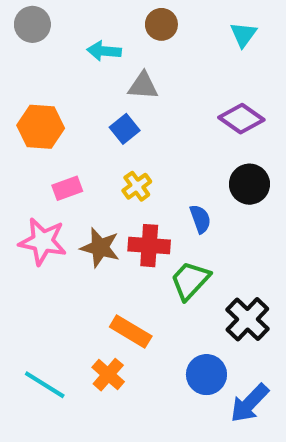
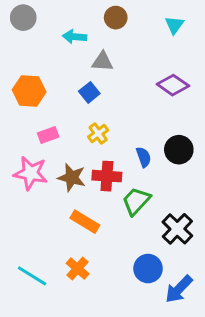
black circle: (249, 184) -> (179, 150), moved
orange rectangle: (131, 332) -> (85, 222), moved

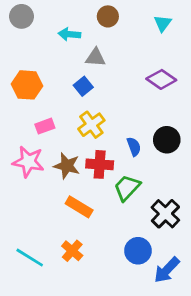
yellow cross: (98, 134) -> (91, 125), size x1.4

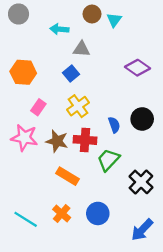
cyan triangle: (163, 23) -> (114, 20), moved
pink rectangle: (45, 126) -> (38, 107), turned -35
blue circle: (138, 251) -> (98, 213), moved

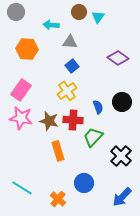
orange hexagon: (23, 72) -> (27, 49), moved
blue square: (71, 73) -> (72, 66), moved
pink rectangle: (38, 107) -> (21, 90), moved, size x1.5
orange rectangle: (68, 176) -> (58, 151), turned 42
orange cross: (62, 213) -> (58, 199), moved

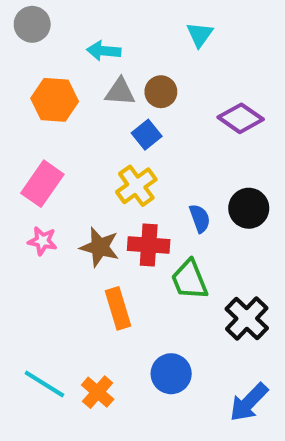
brown circle: (79, 12) -> (161, 92), moved
gray triangle: (70, 42) -> (120, 92), moved
pink star: (21, 118) -> (42, 241), size x0.6
green trapezoid: (93, 137) -> (189, 280), turned -65
orange cross: (58, 199) -> (98, 392), moved

